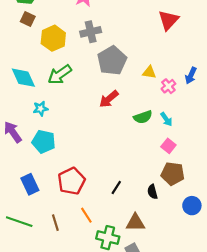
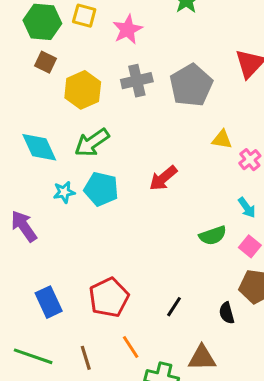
gray pentagon: (112, 61) -> (191, 85), moved
green semicircle: (143, 117) -> (213, 235), moved
cyan pentagon: (44, 142) -> (101, 189), moved

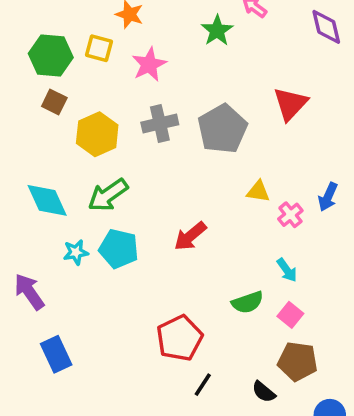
red pentagon: (109, 297) -> (180, 338), moved
blue rectangle: (49, 302) -> (56, 354), moved
black semicircle: (227, 313) -> (264, 392), turned -35

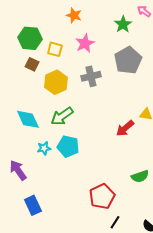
yellow square: (99, 48) -> (55, 49), moved
gray pentagon: (222, 129) -> (128, 60), moved
red arrow: (190, 236) -> (125, 128), moved

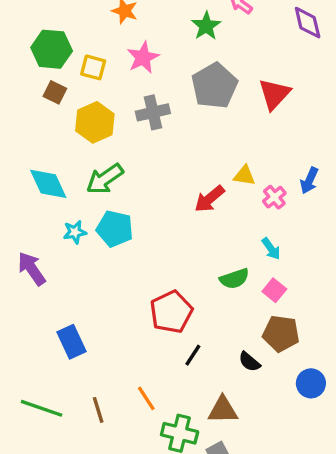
blue rectangle: (33, 205) -> (71, 342), moved

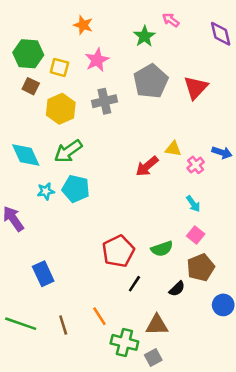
blue arrow: (309, 181) -> (222, 152), turned -96
green semicircle: (234, 279) -> (162, 249), moved
brown pentagon: (281, 333) -> (201, 267), turned -30
black semicircle: (249, 362) -> (177, 289), turned -84

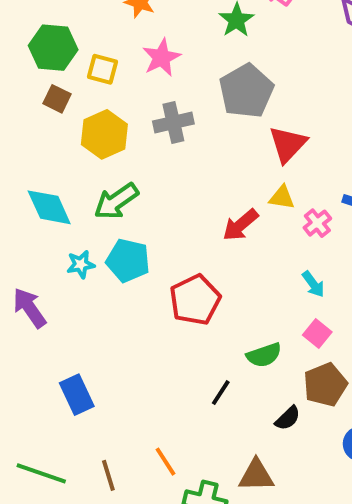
red triangle: (196, 87) -> (288, 144), moved
red pentagon: (118, 251) -> (195, 300), moved
black line: (134, 284) -> (221, 393), moved

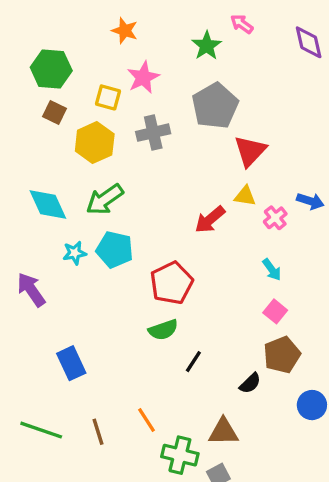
yellow square: (102, 69) -> (108, 97), moved
green semicircle: (264, 355) -> (163, 330), moved

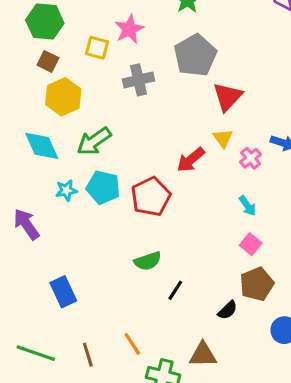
yellow hexagon: (95, 143) -> (63, 97), moved
yellow triangle: (245, 196) -> (223, 138), turned 45
red pentagon: (172, 283) -> (151, 197), moved

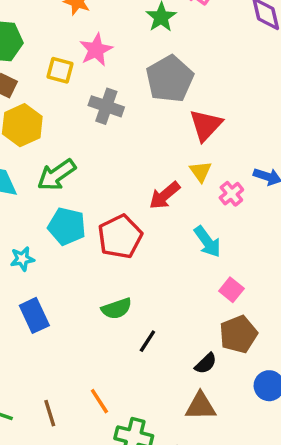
gray cross: (138, 80) -> (106, 106), turned 32
cyan star: (66, 190) -> (22, 259), moved
cyan arrow: (247, 206) -> (207, 242), moved, size x1.4
blue rectangle: (63, 292) -> (34, 315), moved
brown triangle: (203, 355) -> (201, 406), moved

